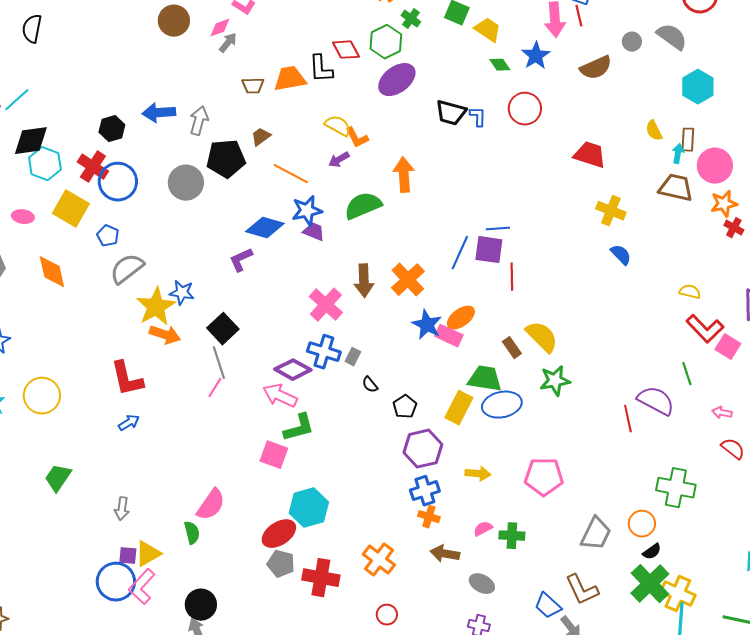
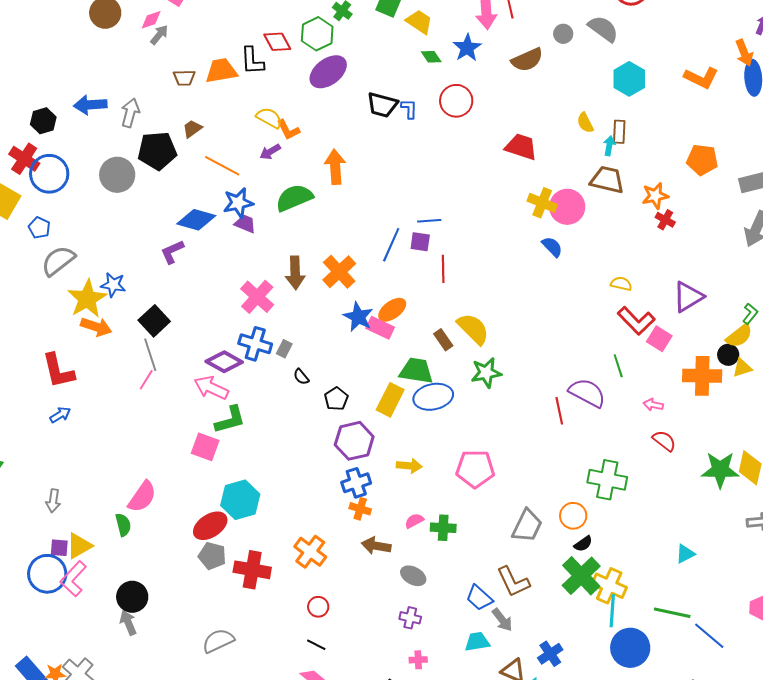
pink circle: (715, 166) -> (567, 207), moved
purple square: (489, 250) -> (420, 242), size x0.7

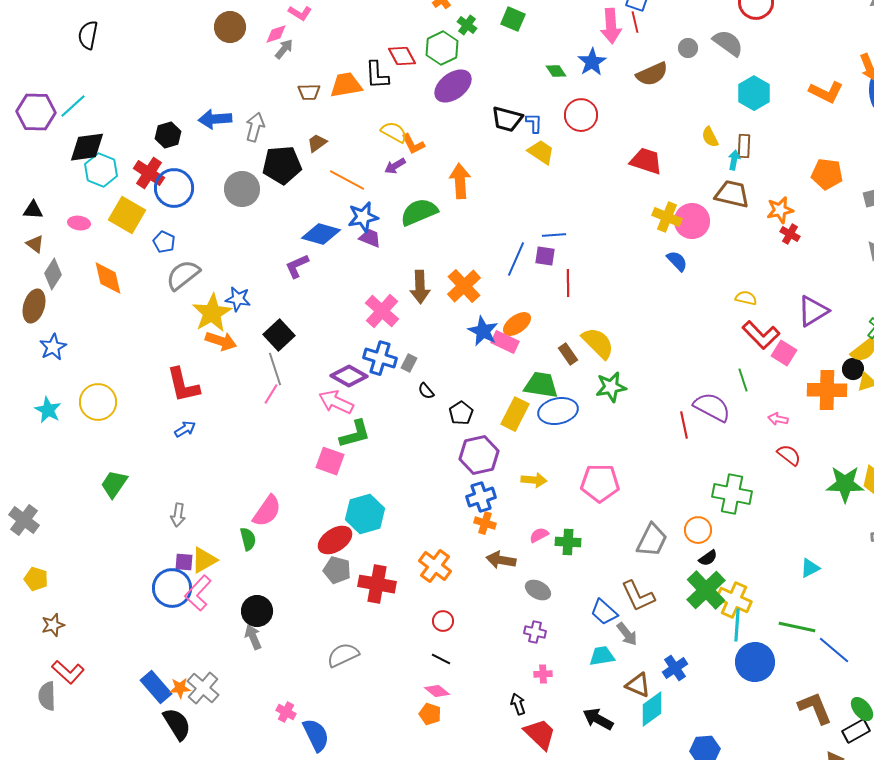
yellow trapezoid: (419, 22) -> (541, 152), moved

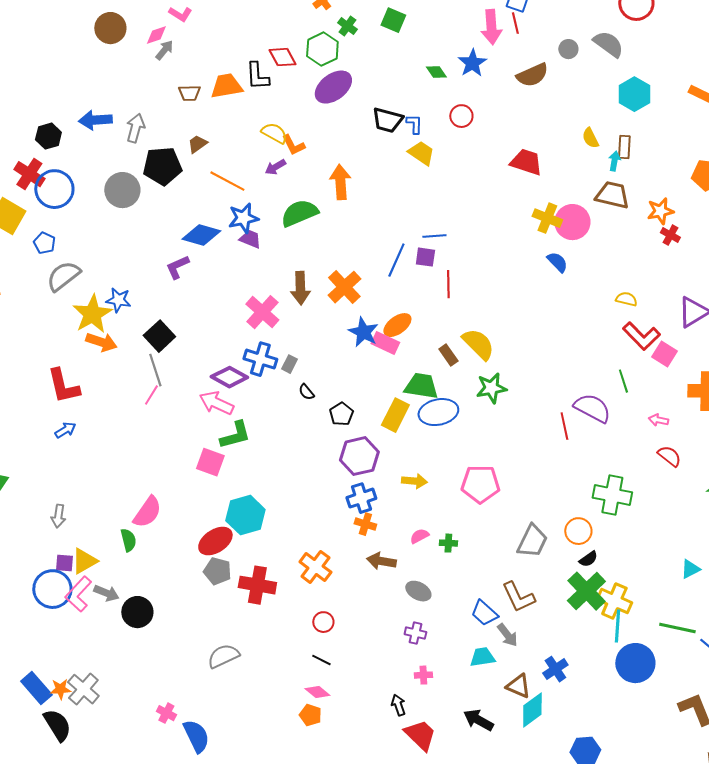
red circle: (581, 115) -> (461, 116), size x0.7
green cross: (568, 542) -> (448, 543), size x0.7
gray arrow: (253, 637) -> (106, 593), moved, turned 135

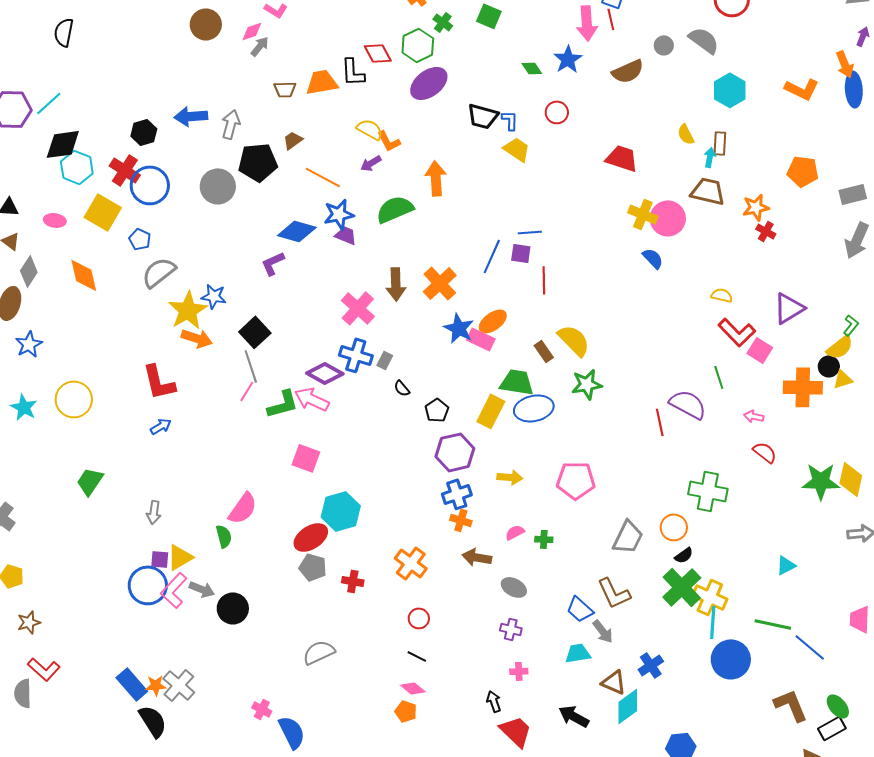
green L-shape: (235, 435) -> (283, 404), moved
red cross: (257, 585) -> (353, 581), size x0.6

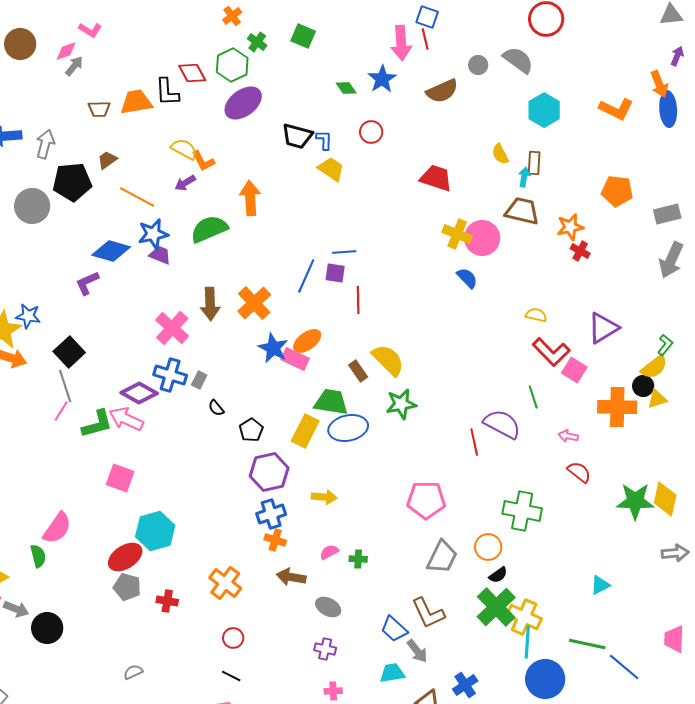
pink pentagon: (576, 480) -> (426, 500), moved
gray semicircle: (319, 652) -> (133, 672), size x0.6

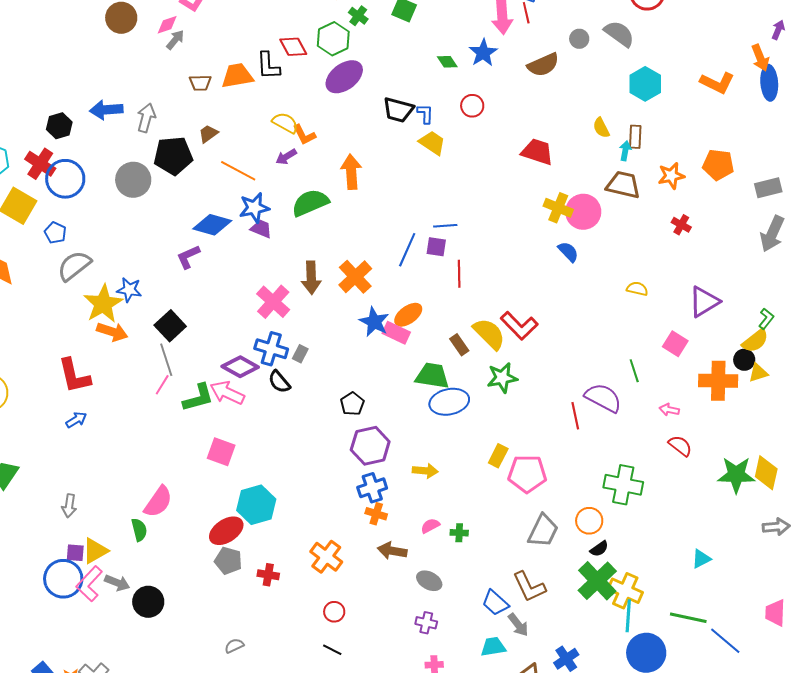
orange star: (570, 227) -> (671, 176), moved
red L-shape: (551, 352) -> (519, 326), moved
black semicircle: (216, 408) -> (279, 382), moved, size x1.4
yellow rectangle: (305, 431) -> (498, 456), moved, size x0.7

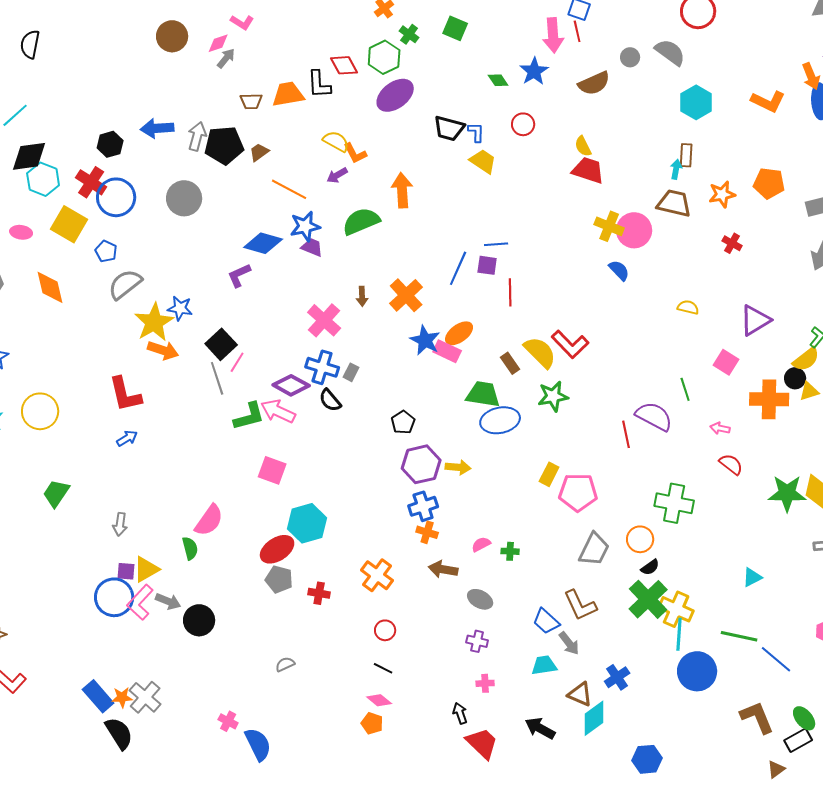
yellow semicircle: (601, 128) -> (583, 146), moved
black pentagon: (173, 156) -> (224, 145), moved
brown arrow: (311, 278) -> (362, 296), size x0.6
pink line: (162, 385) -> (237, 362), moved
yellow arrow: (425, 471) -> (458, 467), moved

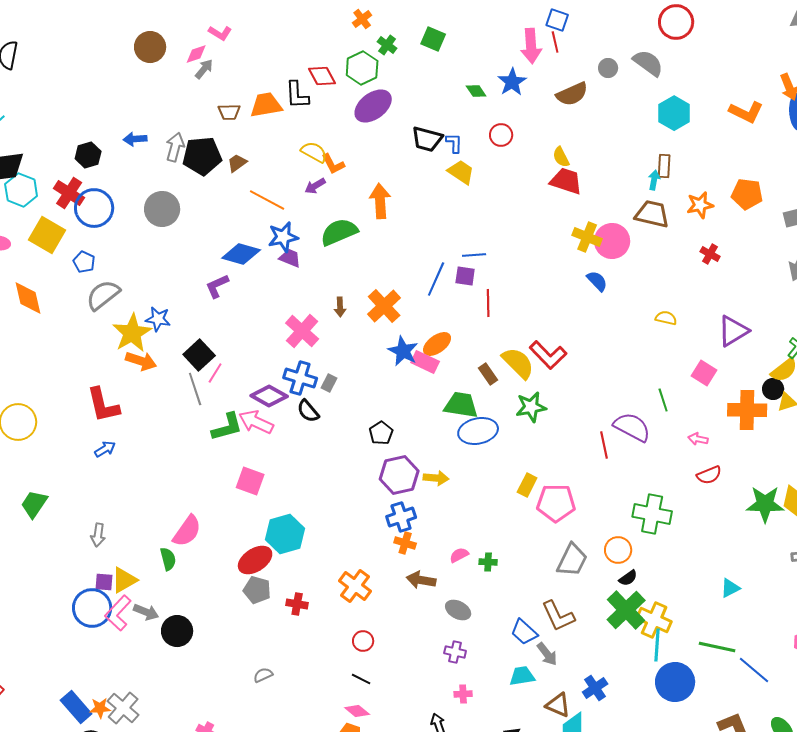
blue arrow: (157, 128) -> (135, 139), size x0.7
red semicircle: (731, 464) -> (709, 475), turned 120

